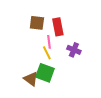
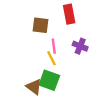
red rectangle: (58, 27) -> (69, 14), moved
purple cross: (74, 50) -> (80, 46), moved

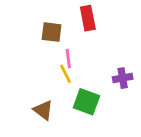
purple cross: (80, 46) -> (123, 78), moved, turned -32
green square: (49, 80) -> (86, 102), moved

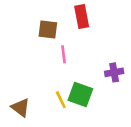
yellow line: (65, 74) -> (61, 100), moved
brown triangle: (43, 110) -> (21, 107), moved

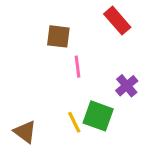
red rectangle: (82, 17) -> (117, 21), moved, turned -30
purple cross: (114, 72) -> (127, 86), moved, turned -30

